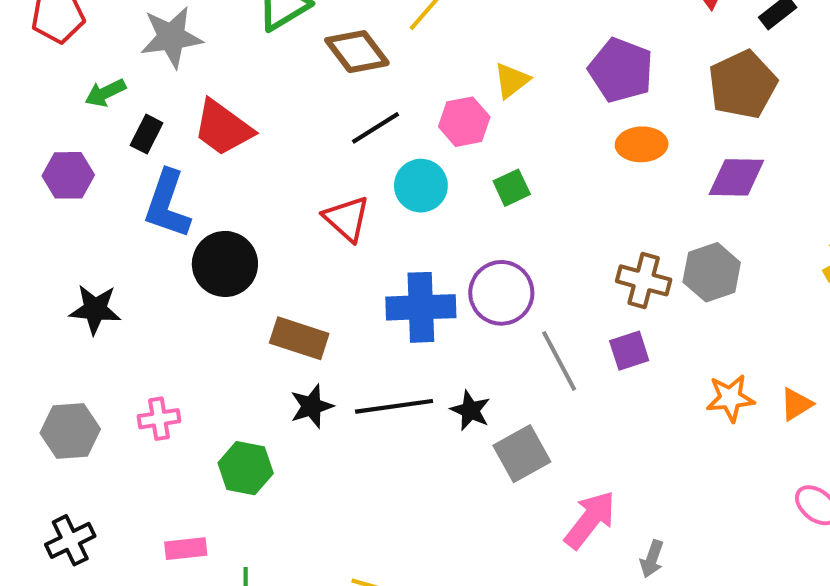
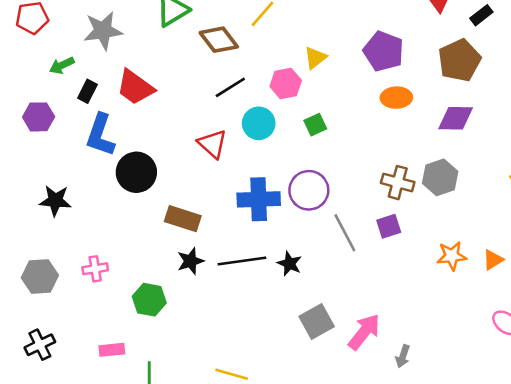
gray square: (522, 454) -> (317, 322), moved

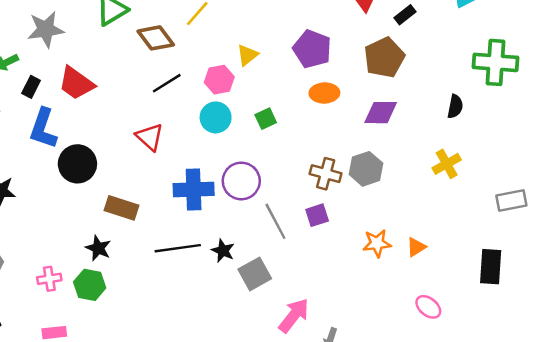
cyan circle: (259, 123) -> (216, 117), moved
green square: (315, 125) -> (266, 119), moved
black star: (190, 261) -> (98, 248), moved, turned -30
pink cross: (95, 269) -> (49, 279), moved
gray square: (317, 322) -> (255, 274), moved

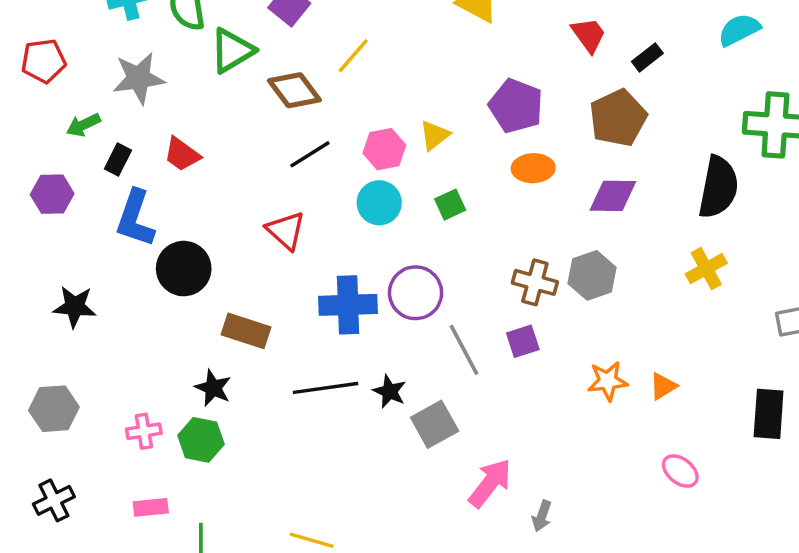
yellow triangle: (247, 55) -> (435, 135), moved
red trapezoid: (76, 83) -> (182, 154), size x0.7
black semicircle: (455, 106) -> (718, 187), size x1.8

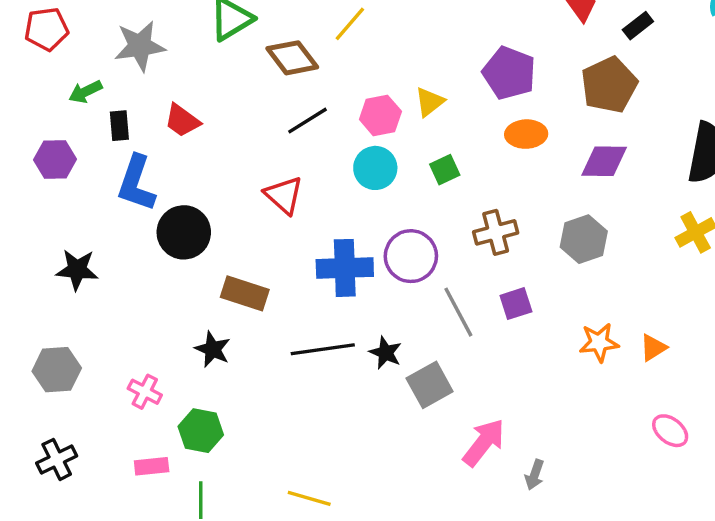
black rectangle: (118, 160) -> (119, 126), turned -32
brown cross: (535, 282) -> (496, 232), moved, turned -30
pink cross: (144, 431) -> (145, 392), turned 36
green hexagon: (201, 440) -> (201, 431), moved

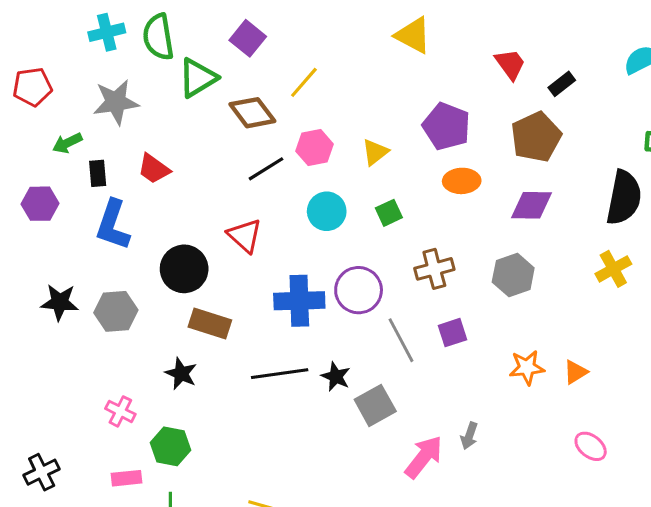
pink hexagon: (380, 115) -> (315, 148), moved
black circle: (184, 232) -> (184, 269), moved
gray hexagon: (57, 370) -> (116, 311), moved
gray arrow: (535, 475) -> (469, 436), moved

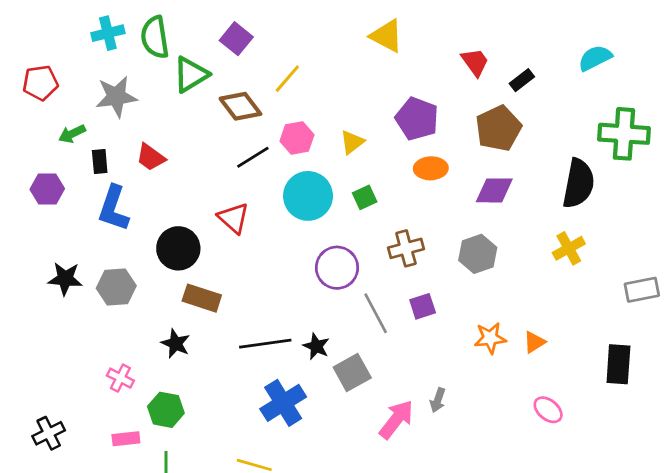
cyan circle: (327, 211) -> (308, 196), size x1.4
blue cross: (299, 301) -> (283, 403), moved, turned -30

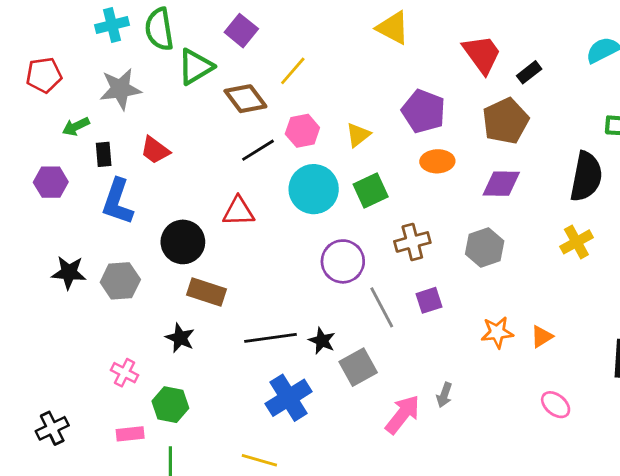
red trapezoid: (475, 62) -> (482, 54), size x1.4
green square: (365, 197) -> (371, 190), size x1.4
red triangle: (234, 218) -> (239, 211), turned -44

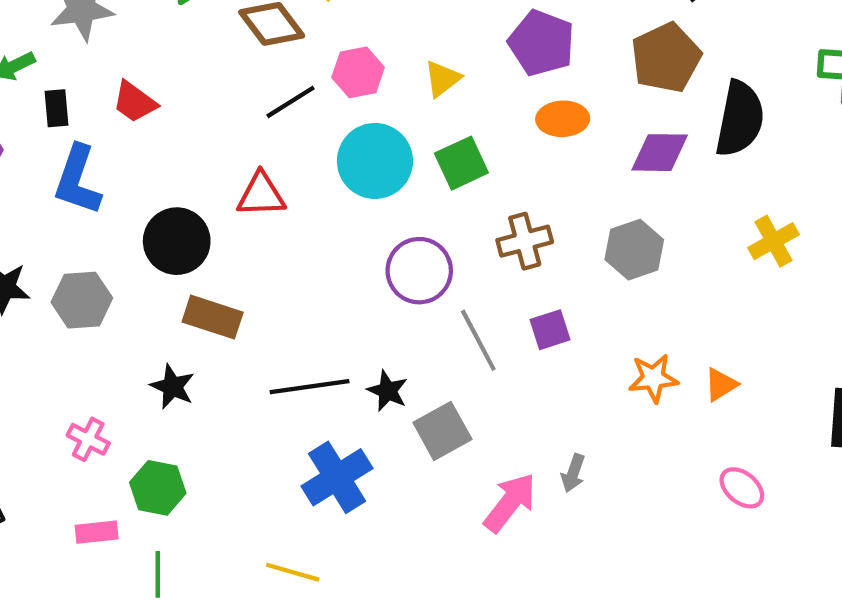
black semicircle: (586, 177) -> (740, 119), moved

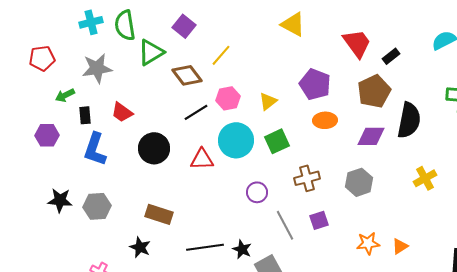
red triangle: (261, 195) -> (202, 159), moved
black circle: (177, 241) -> (154, 148), moved
purple circle: (419, 271) -> (257, 192), size x0.7

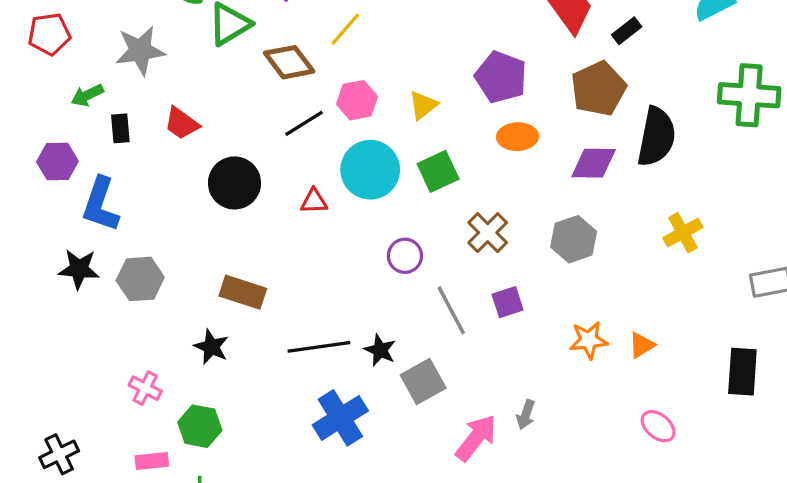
blue L-shape: (95, 149) -> (100, 204), moved
red triangle: (202, 159) -> (314, 201), size x0.7
brown cross: (307, 178) -> (488, 233), turned -30

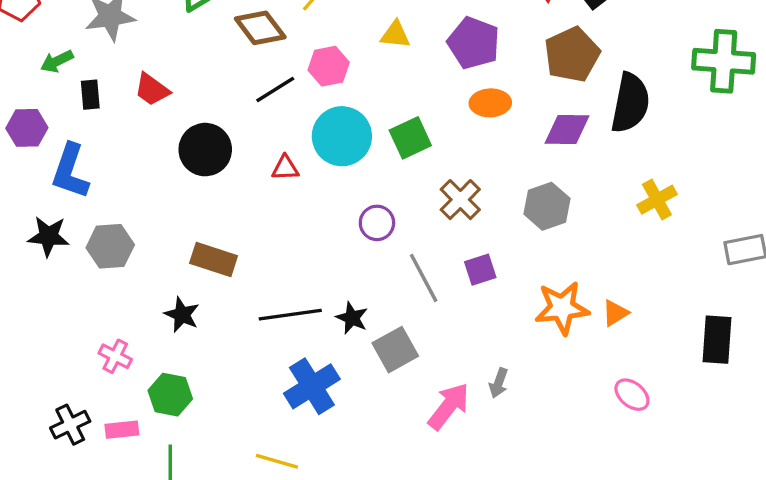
yellow triangle: (423, 105) -> (395, 35), moved, turned 44
orange star: (589, 340) -> (562, 308), size x1.4
black cross: (59, 454) -> (70, 425), moved

